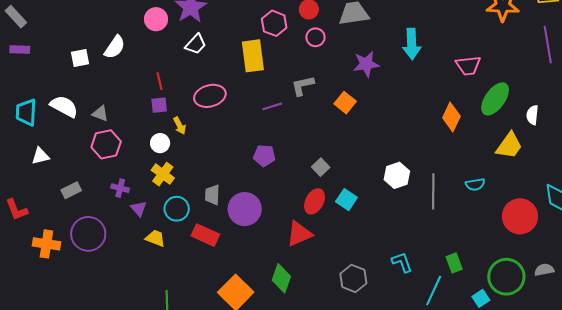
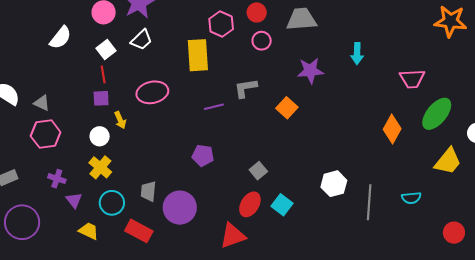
cyan arrow: (412, 44) -> (357, 54), size x0.7
white square: (80, 58) -> (106, 49), moved, turned -30
red circle: (520, 216) -> (454, 233), size x0.6

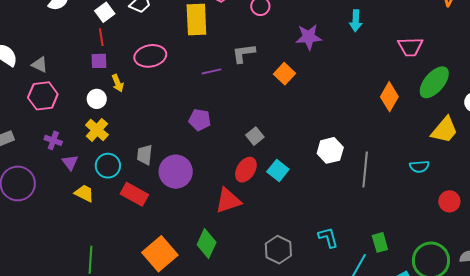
cyan semicircle: (411, 198) -> (419, 167), moved

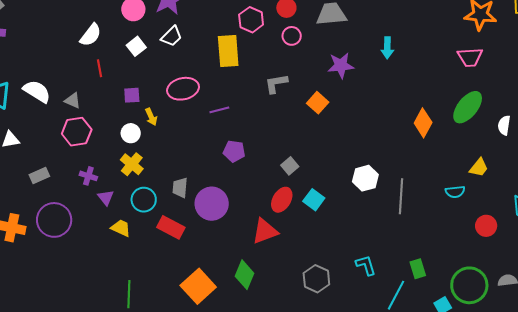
red line: (101, 37) -> (100, 68), moved
pink trapezoid: (410, 47) -> (470, 57), moved
purple line: (212, 71) -> (219, 110), moved
yellow trapezoid: (445, 130) -> (479, 168), moved, size x0.7

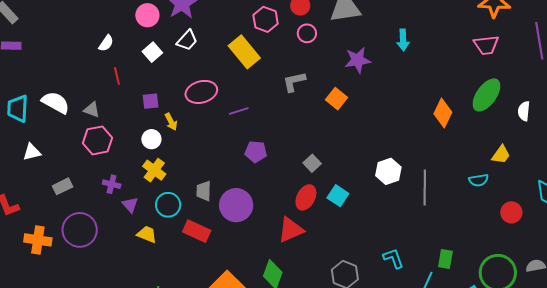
white semicircle: (91, 35) -> (106, 43), size x0.7
yellow rectangle: (228, 51) -> (244, 52), turned -32
green rectangle: (418, 269) -> (445, 259), turned 30

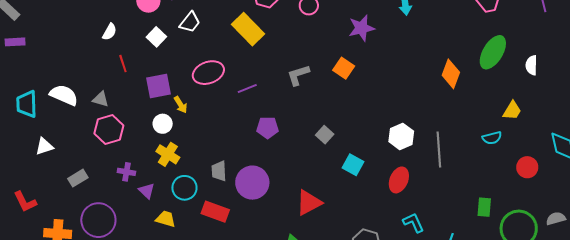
gray L-shape: (294, 82) -> (298, 75), moved
purple square: (151, 101) -> (159, 86), size x1.5
red ellipse: (306, 197) -> (399, 180), moved
green rectangle: (445, 259) -> (484, 207), moved

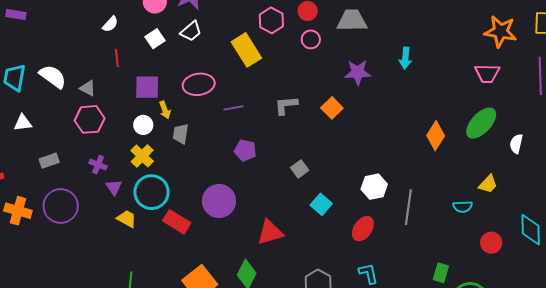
gray trapezoid: (219, 171) -> (181, 134), moved
cyan circle: (184, 188) -> (152, 192), size x1.4

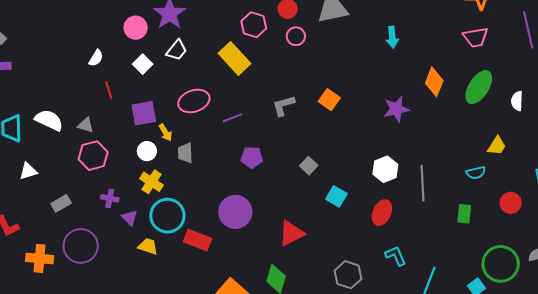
purple star: (358, 72) -> (396, 109), moved
orange diamond: (436, 136) -> (434, 82), moved
green rectangle: (441, 273) -> (464, 214), moved

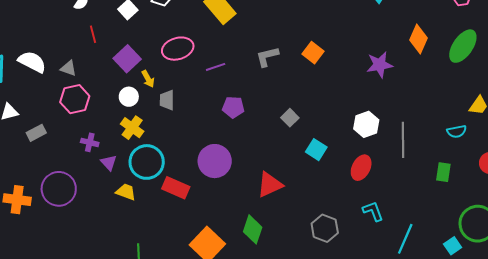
purple square: (144, 113) -> (127, 59), turned -36
gray rectangle: (61, 203) -> (36, 133), moved

